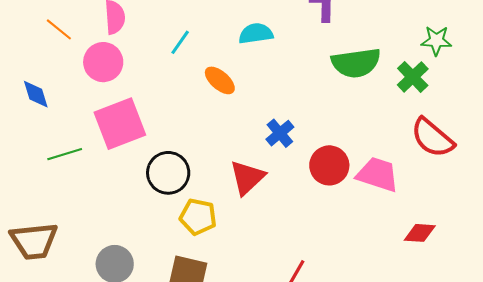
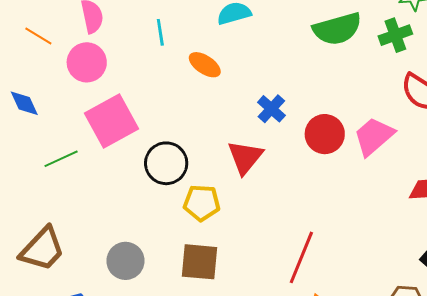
cyan line: (180, 42) -> (160, 32), turned -36
green cross: (413, 77) -> (395, 35), turned 32
pink trapezoid: (378, 174) -> (374, 136), turned -51
brown trapezoid: (34, 241) -> (42, 249), turned -33

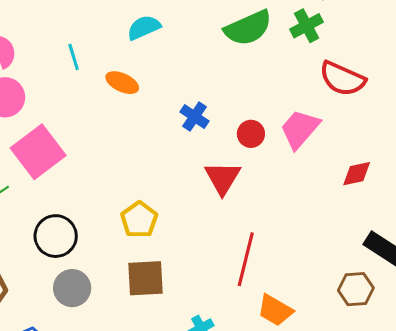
red circle: (325, 134) -> (251, 134), size x0.7
red triangle: (245, 157) -> (223, 178), moved
black circle: (166, 163) -> (56, 236), moved
yellow pentagon: (202, 203) -> (139, 220), turned -30

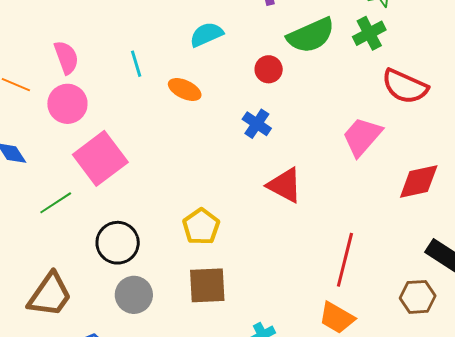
red circle: (251, 134) -> (269, 69), moved
red diamond: (357, 174) -> (419, 181), size x1.4
red triangle: (223, 178) -> (285, 185), turned -33
red line: (246, 259) -> (345, 260), moved

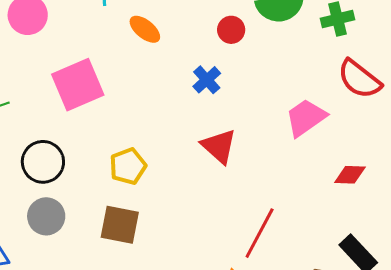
pink square: (100, 158) -> (78, 85), moved
red diamond: (419, 181) -> (350, 175), size x0.7

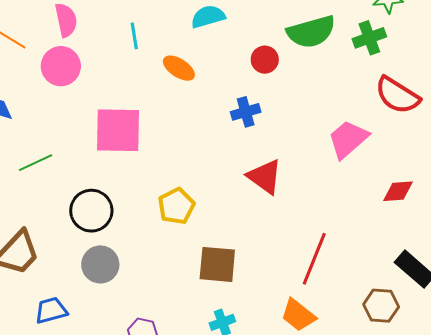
blue cross: (207, 80) -> (246, 112), turned 32
pink square: (78, 85) -> (118, 130), turned 30
brown square: (120, 225) -> (217, 264), moved

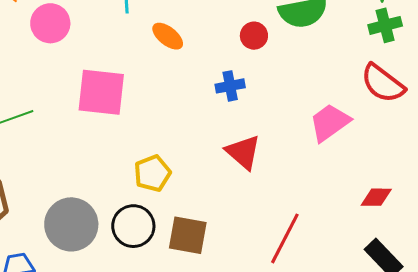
green cross: (369, 38) -> (385, 25), moved
red diamond: (398, 191) -> (376, 197), moved
black circle: (91, 211) -> (133, 226), moved
gray circle: (100, 264) -> (71, 224), size x1.4

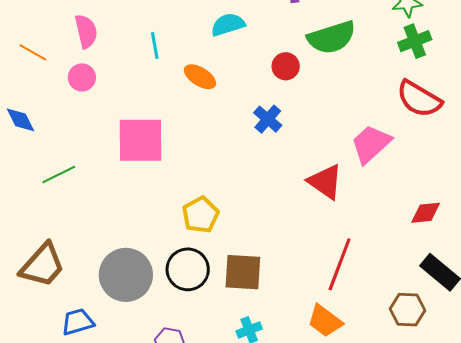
pink circle: (50, 23) -> (82, 77), size x0.7
blue cross: (230, 86) -> (268, 119), turned -32
red triangle: (243, 152) -> (325, 182), moved

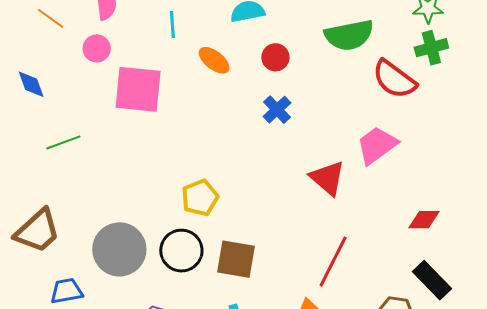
red circle: (286, 66) -> (275, 57), moved
red semicircle: (419, 99) -> (394, 79), moved
pink square: (140, 140) -> (138, 89), moved

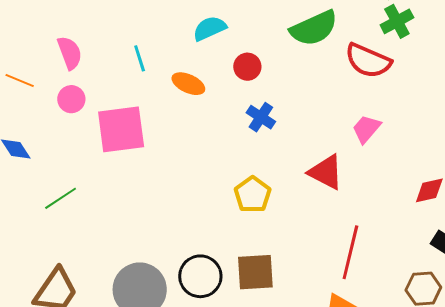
pink trapezoid: (377, 145) -> (366, 129), size x0.7
yellow pentagon: (200, 198) -> (253, 195), moved

